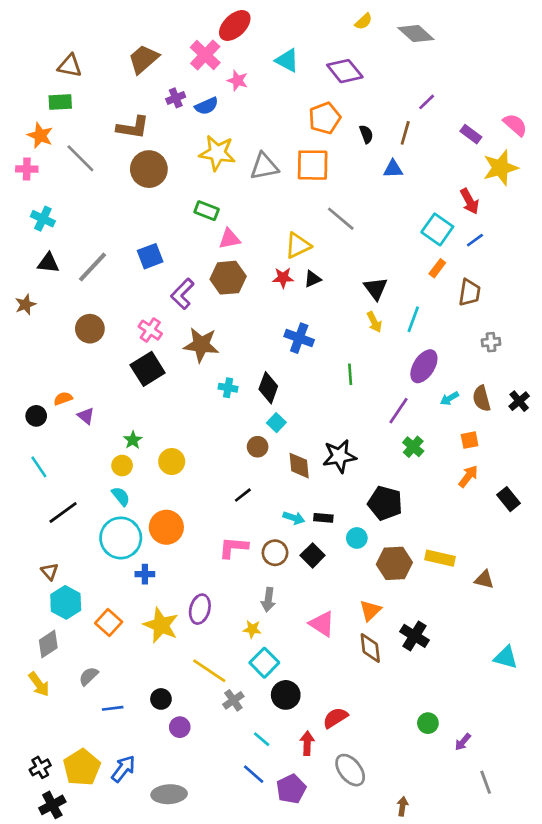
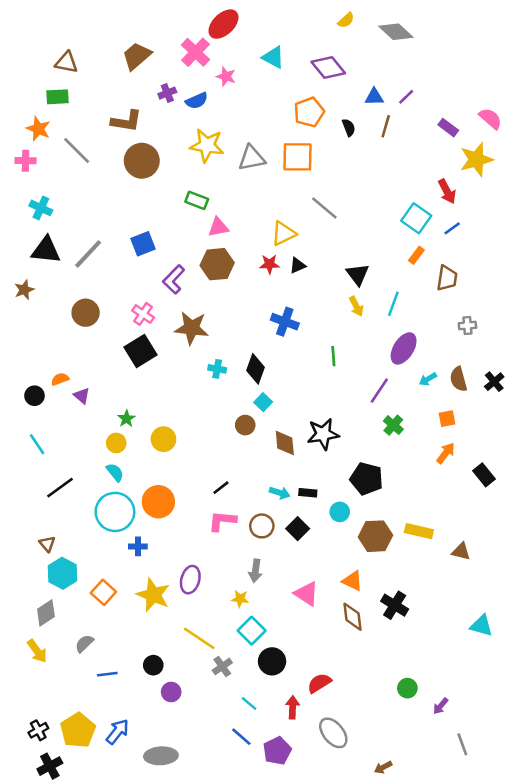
blue triangle: (393, 169) -> (374, 97), moved
black triangle: (48, 263) -> (46, 250), size x1.4
black line: (243, 495) -> (221, 488), moved
orange triangle: (370, 610) -> (352, 581), turned -50
brown arrow: (402, 806) -> (383, 767), turned -126

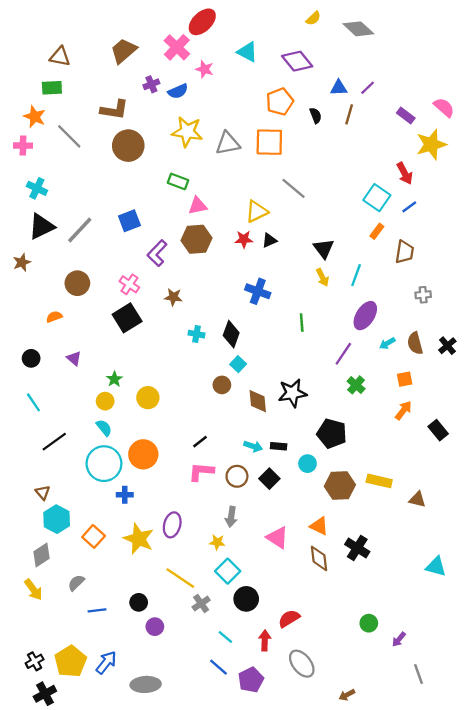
black triangle: (46, 250) -> (42, 227), turned -32
brown star: (192, 328) -> (173, 297), size x0.6
orange semicircle: (60, 379) -> (54, 317), moved

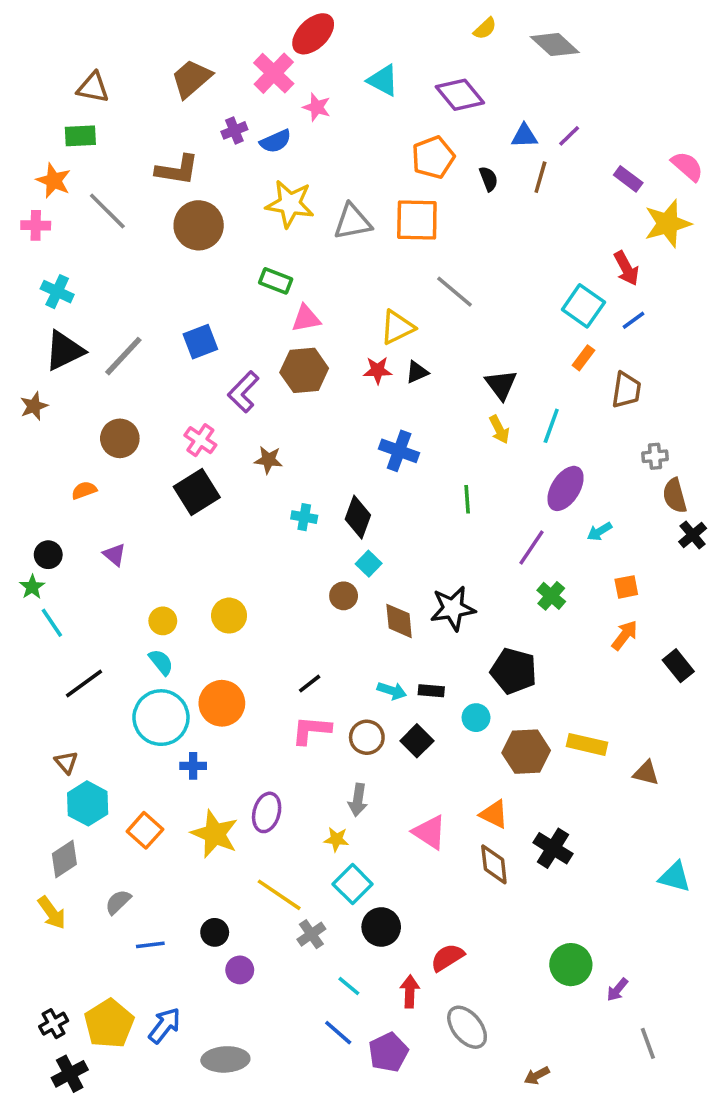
brown semicircle: (415, 343) -> (675, 496), moved
green star: (114, 379) -> (32, 587), moved
green circle: (369, 623) -> (571, 965), size x1.5

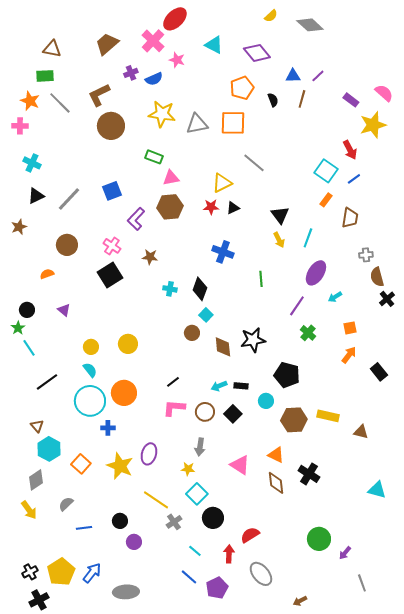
brown L-shape: (177, 170) -> (99, 95), turned 145
gray line: (107, 211) -> (60, 103), moved
black triangle: (64, 351) -> (36, 196), size x0.7
cyan arrow: (392, 691) -> (219, 386), turned 140

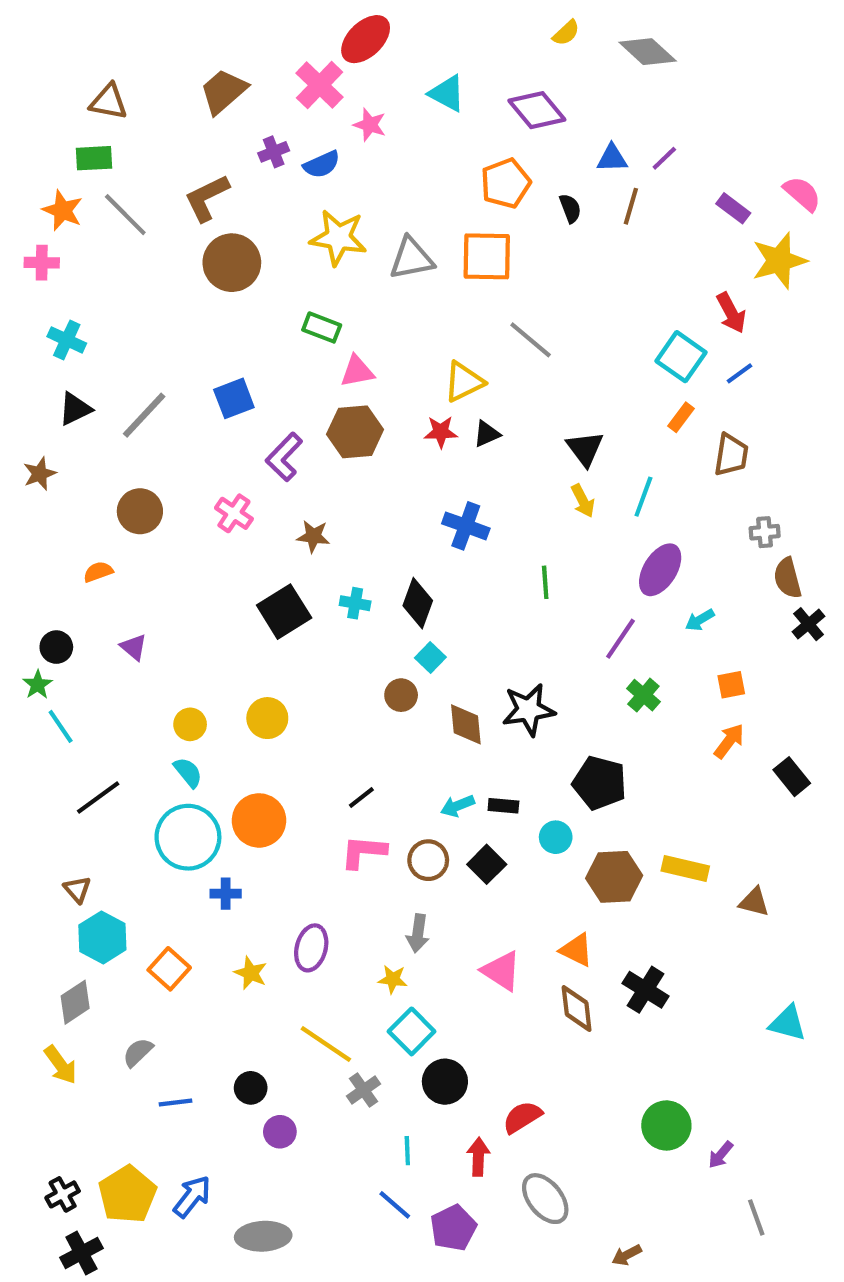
black square: (110, 275) -> (284, 612), moved
yellow star: (120, 466) -> (251, 973), size x0.6
cyan line: (195, 551) -> (407, 1151), turned 48

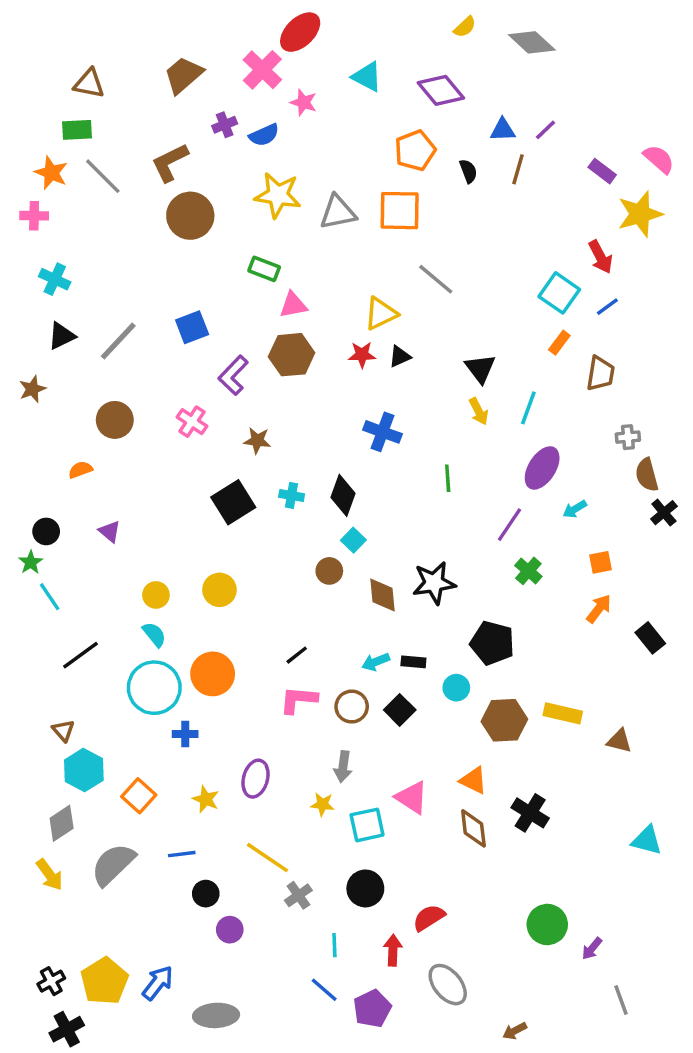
cyan square: (412, 1031) -> (367, 825), moved, turned 33
gray semicircle: (138, 1052) -> (113, 864), size x1.8
blue line: (175, 1103) -> (182, 854), moved

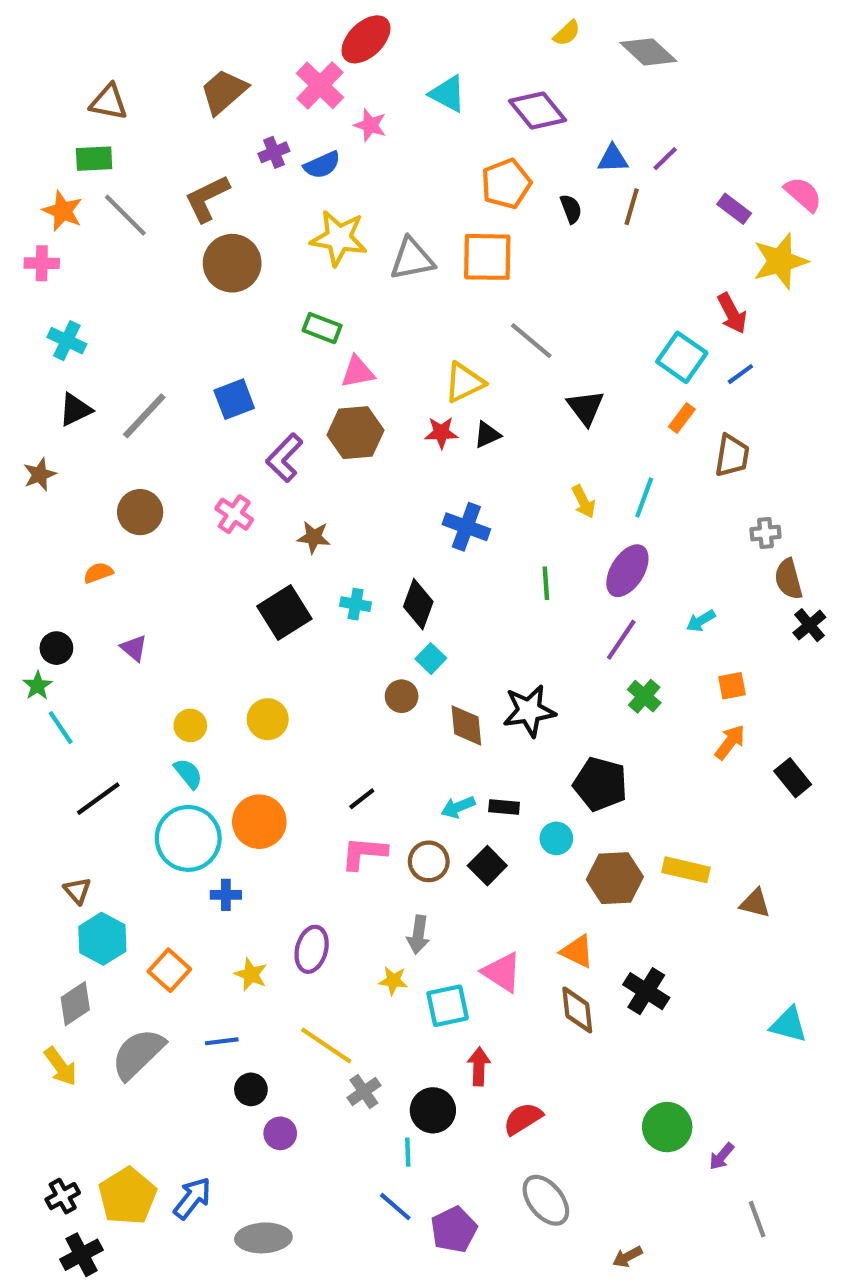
black triangle: (480, 368) -> (586, 408), moved
purple ellipse: (542, 468) -> (627, 571), moved
black circle: (365, 888) -> (433, 1110), moved
red arrow: (393, 950) -> (479, 1066), moved

